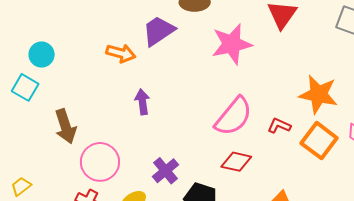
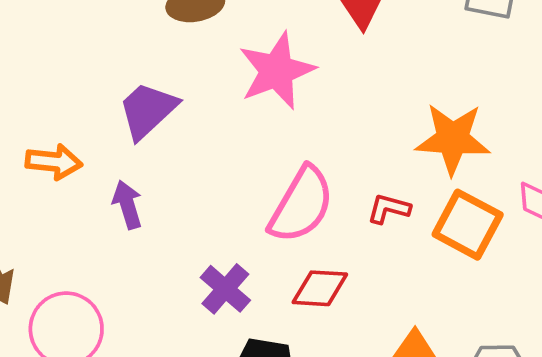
purple trapezoid: (159, 31) -> (148, 110), moved
orange arrow: (121, 53) -> (54, 162), moved
purple cross: (166, 171) -> (225, 289), moved

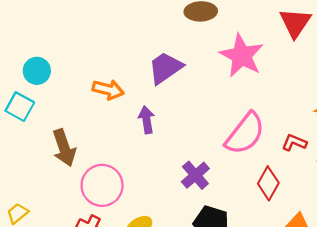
pink star: (277, 71) -> (242, 56), turned -30
red diamond: (320, 288) -> (268, 183), moved, turned -72

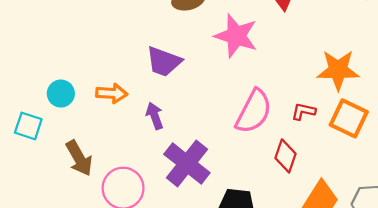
purple trapezoid: (165, 68) -> (164, 62), turned -114
cyan circle: (37, 71) -> (61, 94), moved
purple cross: (195, 175) -> (187, 164), moved, size x1.6

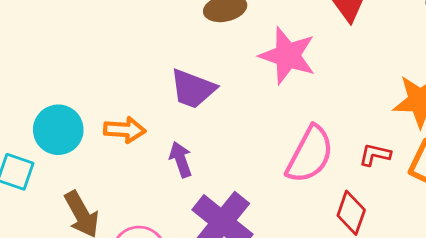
cyan circle: (61, 94) -> (58, 130), size x1.4

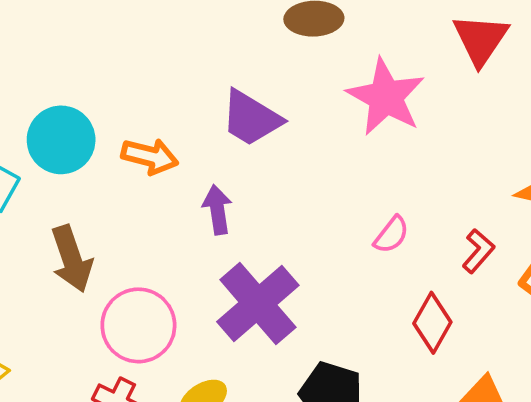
pink semicircle: (310, 154) -> (391, 235), size x0.5
red L-shape: (375, 155) -> (478, 251), turned 108

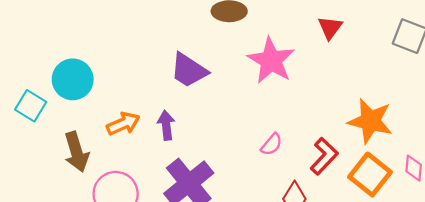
red triangle: (481, 39) -> (330, 28), size x0.7
orange arrow: (150, 156) -> (123, 124), moved, turned -40
red L-shape: (478, 251) -> (324, 156), size x1.4

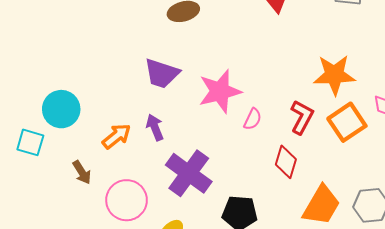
pink star: (271, 61) -> (220, 91), moved, turned -30
brown arrow: (76, 152) -> (82, 172), size x0.7
orange square: (370, 174) -> (347, 122), turned 33

